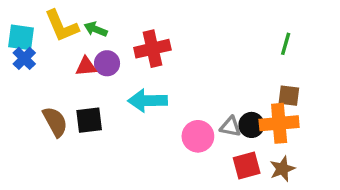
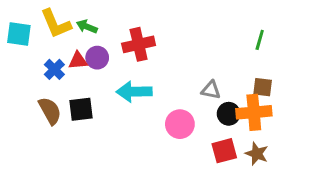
blue cross: (24, 58) -> (54, 69), moved
gray triangle: (230, 127) -> (211, 90), moved
brown star: (282, 169) -> (257, 154), turned -30

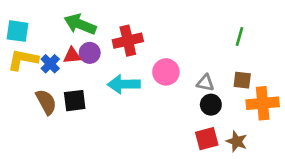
yellow L-shape: (56, 24) -> (23, 60), moved, turned 124
green arrow: (87, 27) -> (80, 24), size x1.6
gray triangle: (211, 90) -> (205, 83), moved
orange cross: (254, 112) -> (263, 103), moved
pink circle: (180, 124) -> (166, 72), moved

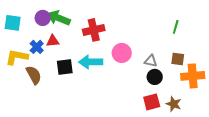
purple circle: (90, 53) -> (43, 18), moved
yellow L-shape: (23, 60) -> (17, 57), moved
black square: (75, 101) -> (65, 67), moved

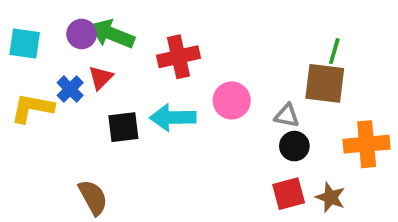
red triangle: (53, 41) -> (101, 78), turned -40
brown square: (178, 59) -> (325, 83), moved, size x1.6
brown semicircle: (34, 75) -> (93, 197), moved

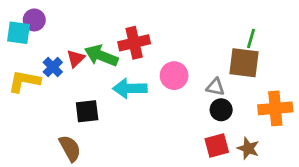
purple circle: (82, 34) -> (34, 20), moved
green arrow: (112, 34) -> (101, 56), moved
black square: (123, 127) -> (87, 111), moved

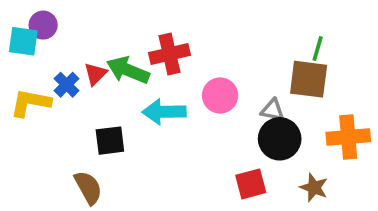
black circle: (221, 110) -> (280, 139), size x1.5
red square: (217, 145) -> (251, 184), moved

